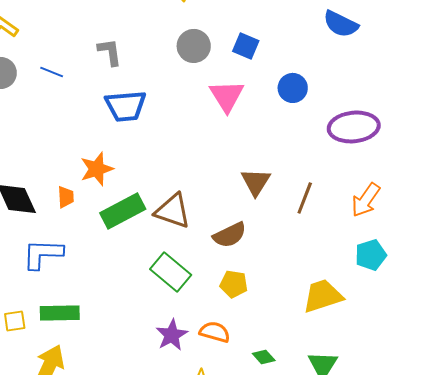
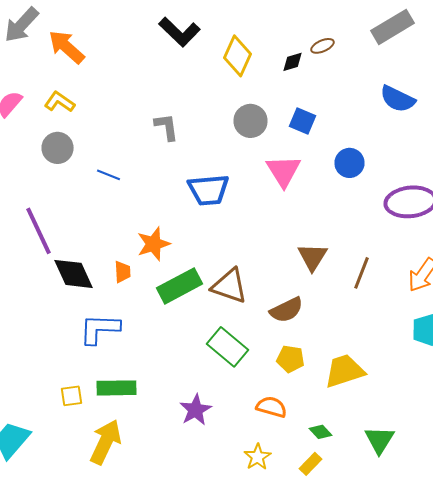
blue line: (52, 72) -> (108, 175), moved
blue trapezoid: (126, 106) -> (208, 190), moved
yellow trapezoid: (323, 296) -> (344, 371), moved
purple star: (172, 335) -> (196, 410), moved

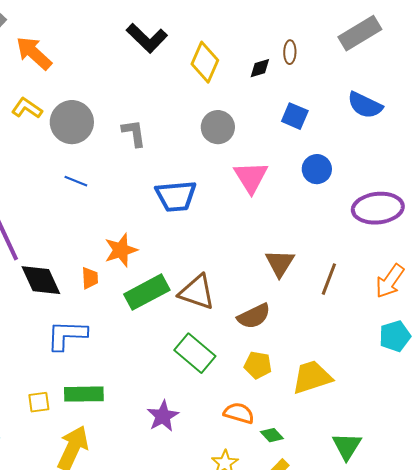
brown ellipse: (322, 46) -> (290, 52), turned -65
blue square: (302, 121) -> (295, 116), moved
gray circle: (58, 148) -> (72, 122), moved, size x1.4
green diamond: (320, 432) -> (272, 435), moved

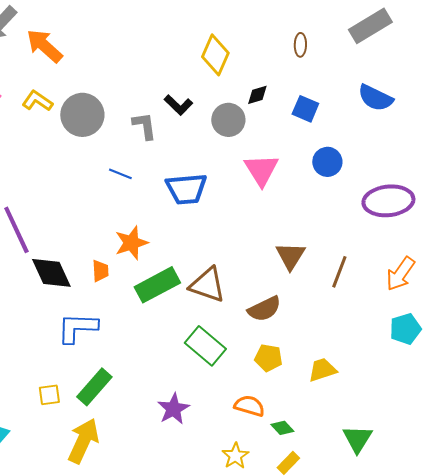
black L-shape: (147, 38) -> (178, 105), moved, size x0.7
black diamond: (260, 68) -> (257, 95), moved
blue line: (76, 181) -> (120, 174), moved
yellow trapezoid: (312, 377) -> (322, 370), size x0.7
green rectangle: (84, 394) -> (94, 387), turned -48

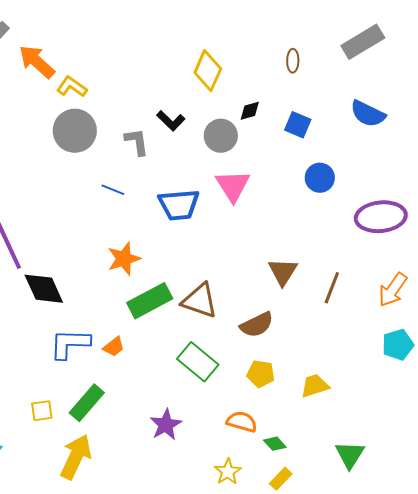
yellow L-shape: (37, 101) -> (72, 87), moved
pink triangle: (261, 170) -> (233, 186), moved
orange trapezoid: (100, 271) -> (114, 347), moved, turned 55

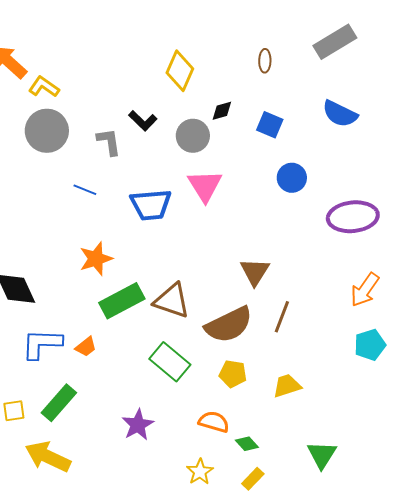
brown line: (332, 288) -> (282, 317), moved
brown semicircle: (257, 325) -> (229, 325), size x1.4
yellow arrow: (76, 457) -> (48, 457), turned -90

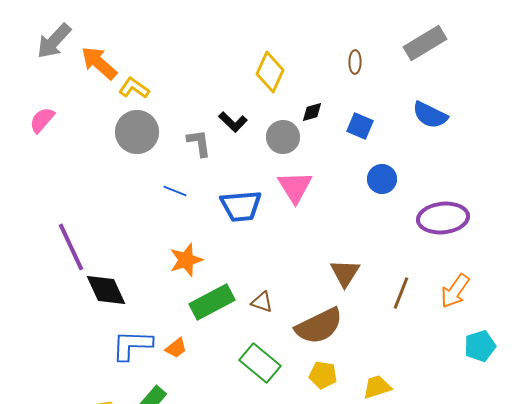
brown triangle: (172, 301) -> (262, 302), size x0.6
brown line: (282, 317) -> (401, 293), moved
cyan pentagon: (370, 345) -> (480, 346), moved

